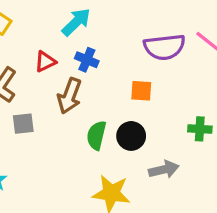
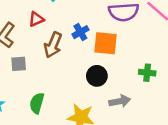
blue cross: (87, 60) -> (80, 32), moved, turned 35
orange square: (141, 91) -> (105, 43), size x1.5
green semicircle: (96, 135) -> (37, 103), moved

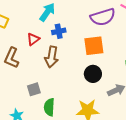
blue cross: (80, 32) -> (59, 31), moved, turned 32
gray square: (19, 64) -> (34, 89), moved

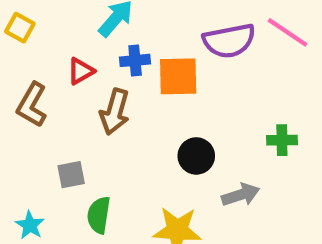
orange square: (94, 46) -> (178, 76), moved

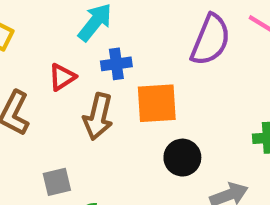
purple semicircle: (229, 41) -> (211, 40), turned -54
orange square: (178, 76) -> (157, 103), moved

